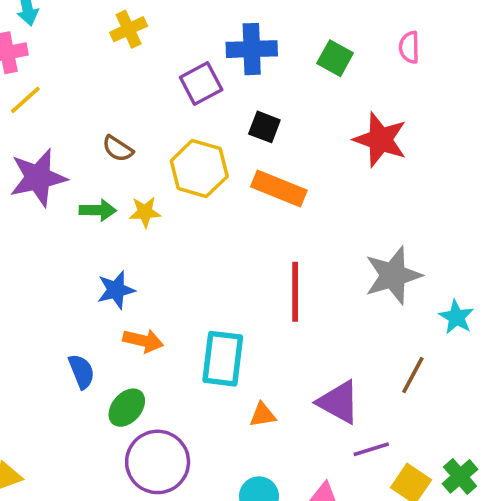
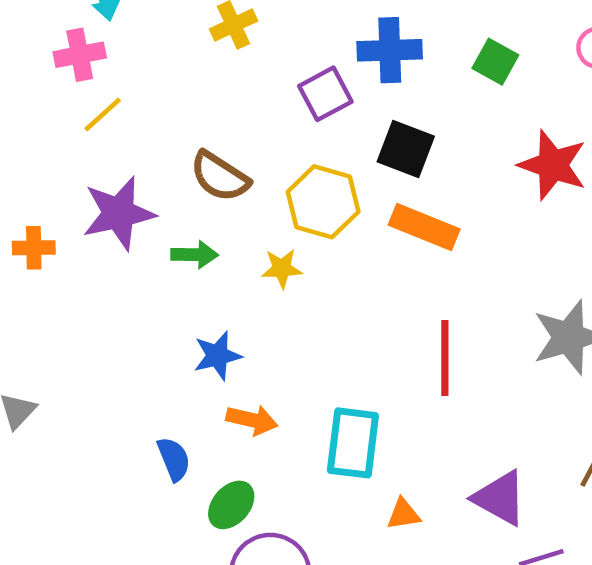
black square: (264, 127) -> (406, 149), size x1.4
brown semicircle: (118, 149) -> (220, 177), size x1.5
yellow star: (145, 212) -> (282, 268), moved

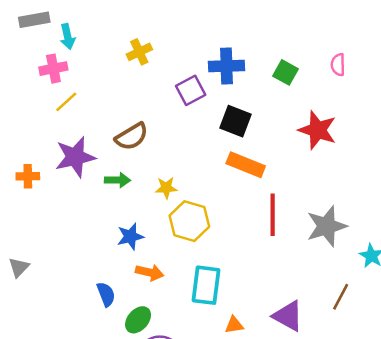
brown semicircle: (220, 177) -> (132, 136), turned -64
yellow hexagon: (323, 202) -> (189, 221), moved
red line: (445, 358) -> (273, 215), moved

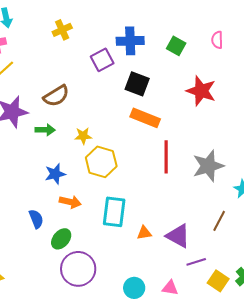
orange triangle: (234, 325) -> (144, 233), moved

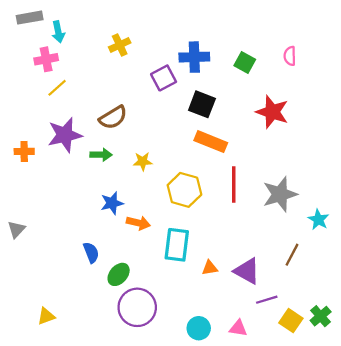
yellow hexagon: (101, 162) -> (184, 190), moved
orange arrow: (70, 202) -> (138, 223), moved

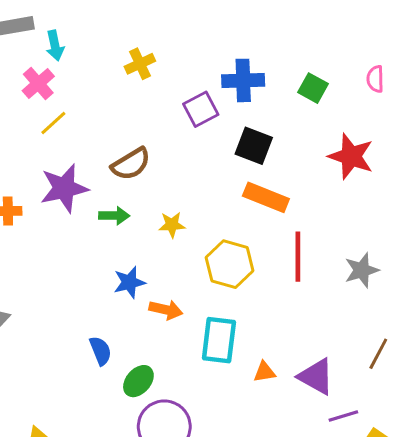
pink cross: (46, 59) -> (38, 84), turned -30
gray star: (280, 194) -> (362, 270), size x0.7

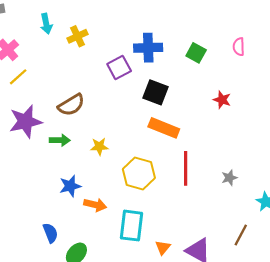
cyan arrow: (55, 46) -> (46, 24), moved
red star: (351, 156) -> (222, 100), size x0.6
gray star: (362, 270) -> (229, 178), size x0.7
orange triangle: (264, 372) -> (163, 247), turned -42

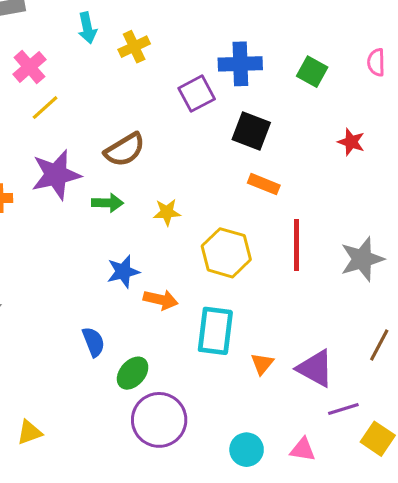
orange rectangle: (164, 128) -> (264, 184), size x0.7
gray star: (229, 178) -> (362, 259), size x1.8

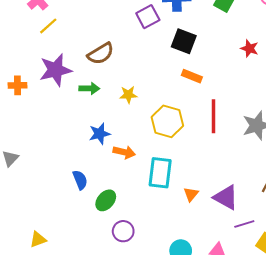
purple circle: (159, 420) -> (123, 231), size x0.6

